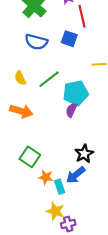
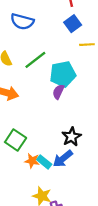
blue square: (69, 39) -> (73, 24), moved, turned 35
cyan rectangle: (60, 187) -> (44, 162), moved, turned -32

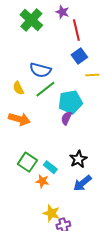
blue semicircle: (22, 22) -> (40, 70), moved
blue arrow: (63, 159) -> (82, 183), moved
cyan rectangle: (44, 162) -> (50, 167), moved

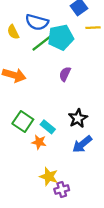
yellow semicircle: (18, 88) -> (13, 32), moved
cyan pentagon: (70, 102) -> (61, 37), moved

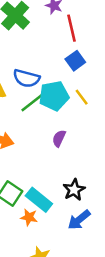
yellow line: (93, 28) -> (82, 97), moved, turned 56
cyan rectangle: (48, 127) -> (39, 200), size x1.5

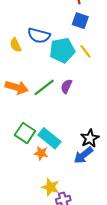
blue square: (75, 61) -> (80, 21), turned -35
green line: (33, 102) -> (44, 87), moved
black star: (74, 190) -> (90, 138), moved

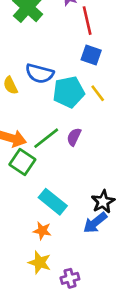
green square: (25, 133) -> (22, 162), moved
orange star: (41, 153) -> (42, 231), moved
yellow star: (51, 187) -> (40, 262), moved

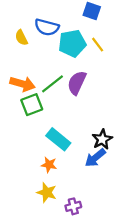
purple semicircle: (74, 137) -> (77, 83), size x1.5
green square: (22, 162) -> (32, 105), turned 35

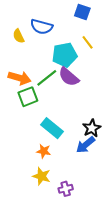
cyan pentagon: (72, 43) -> (65, 55), moved
purple semicircle: (77, 83) -> (69, 77), turned -75

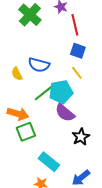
yellow line: (88, 42) -> (77, 73), moved
green line: (47, 78) -> (44, 93), moved
black star: (92, 128) -> (81, 137), moved

